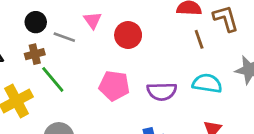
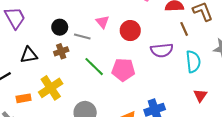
green line: (53, 79) -> (94, 67), moved
cyan semicircle: (207, 83) -> (193, 62), turned 80
purple semicircle: (162, 91) -> (162, 50), moved

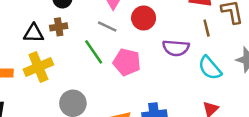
gray line: (82, 37) -> (107, 26), moved
black triangle: (29, 55) -> (34, 33), moved
cyan semicircle: (193, 62) -> (210, 68), turned 135

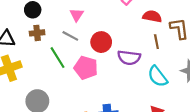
red circle: (144, 18) -> (101, 42), moved
brown cross: (59, 27) -> (37, 33), moved

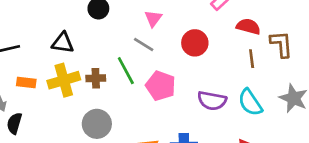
brown cross: (37, 33) -> (96, 78), moved
red circle: (101, 42) -> (195, 43), moved
purple semicircle: (129, 58) -> (212, 101), moved

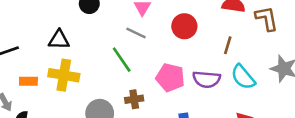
brown line: (252, 59) -> (228, 45), moved, turned 30
brown cross: (96, 78) -> (134, 99), moved
yellow cross: (64, 80) -> (64, 75), turned 32
pink pentagon: (161, 86) -> (170, 78), moved

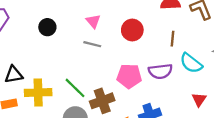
black triangle: (59, 40) -> (14, 75), moved
green line: (122, 60) -> (75, 88), moved
brown cross: (134, 99) -> (102, 101), size x1.5

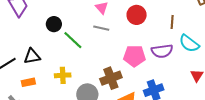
black circle: (47, 27) -> (54, 24), moved
green line: (75, 88) -> (73, 40), moved
yellow cross: (38, 93) -> (63, 75), moved, size x0.7

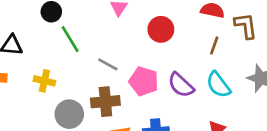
brown line: (172, 22) -> (214, 45), moved
gray line: (101, 28) -> (108, 64), moved
purple semicircle: (162, 51) -> (181, 85), turned 35

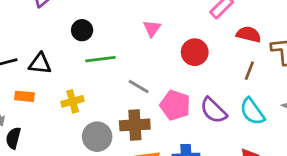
green line: (70, 39) -> (100, 59), turned -68
yellow cross: (44, 81) -> (73, 101), turned -30

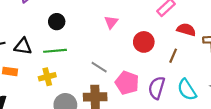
green line: (100, 59) -> (55, 51), moved
brown line: (249, 71) -> (173, 56), moved
purple semicircle: (213, 110) -> (157, 88), turned 60

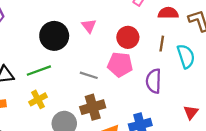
black circle: (57, 22) -> (54, 36), moved, size x1.6
pink pentagon: (127, 83) -> (120, 64), moved
cyan semicircle: (187, 90) -> (186, 56), moved, turned -150

